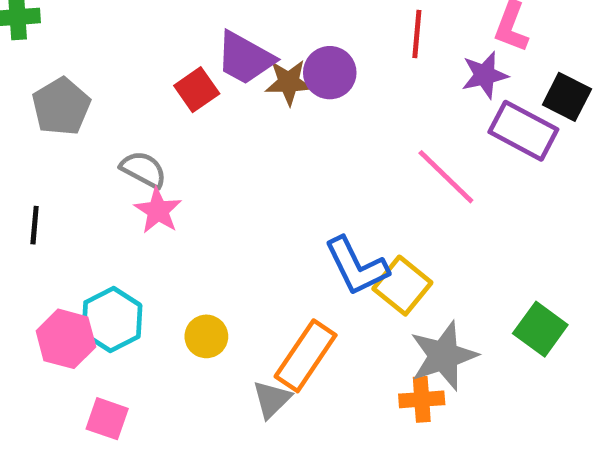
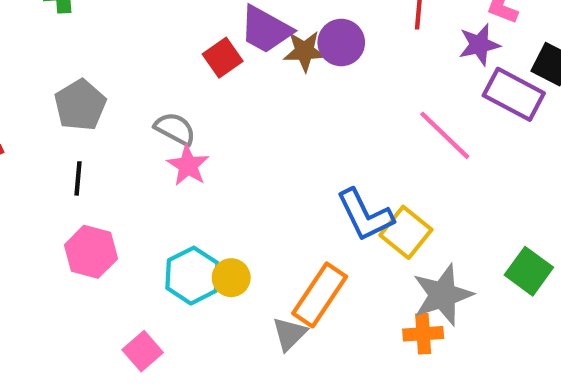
gray pentagon: (61, 107) -> (80, 105), moved
cyan hexagon: (112, 319) -> (192, 276), moved
pink hexagon: (66, 339) -> (91, 252), moved
pink square: (107, 419) -> (143, 351), turned 30

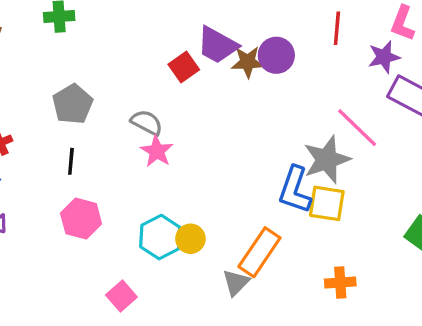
blue L-shape: (365, 215) -> (295, 190), turned 45
yellow square: (406, 232) -> (327, 203), turned -30
gray star: (443, 295) -> (327, 160), moved

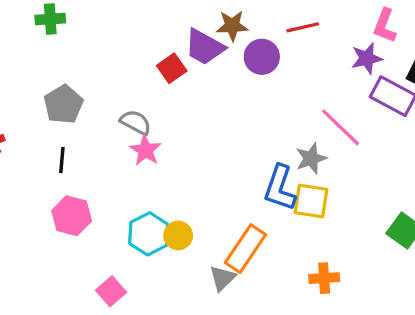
red line: (337, 28) -> (303, 27), moved, turned 72
brown star: (248, 62) -> (232, 26), moved
gray star: (327, 160) -> (311, 158), size x0.7

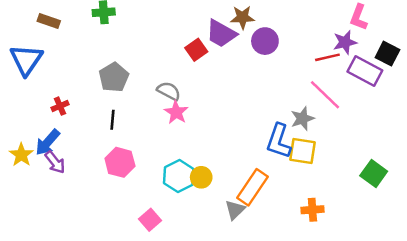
red line: (303, 27) -> (327, 57), moved

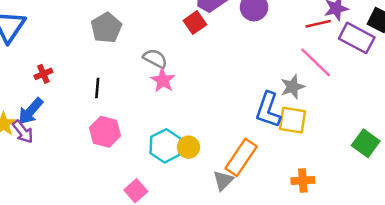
red square: (196, 50) -> (195, 23), moved
gray pentagon: (114, 77) -> (106, 28), moved
purple arrow: (55, 162) -> (23, 132), moved

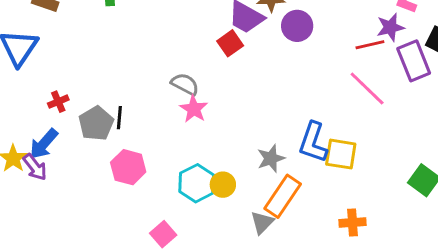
gray pentagon: (106, 28) -> (96, 123), moved
purple rectangle: (357, 38) -> (414, 61), turned 40
gray star: (293, 87) -> (271, 158), moved

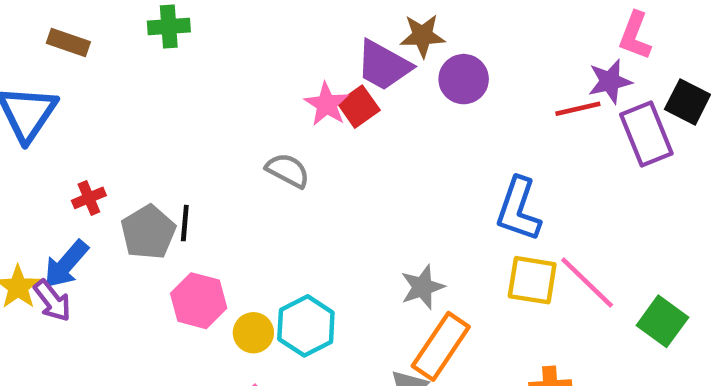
pink line: (367, 88) -> (587, 282), moved
pink star: (194, 109) -> (327, 104), moved
blue L-shape: (313, 142) -> (518, 209), moved
yellow circle: (223, 185) -> (253, 333), moved

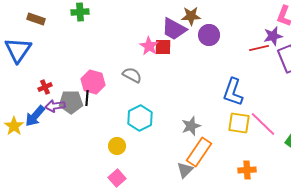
red square: (359, 107) -> (163, 47), turned 36
gray pentagon: (148, 232) -> (71, 102), turned 30
purple arrow: (52, 301) -> (55, 106), moved, turned 120
pink hexagon: (199, 301) -> (93, 82), moved
cyan hexagon: (306, 326) -> (140, 118), moved

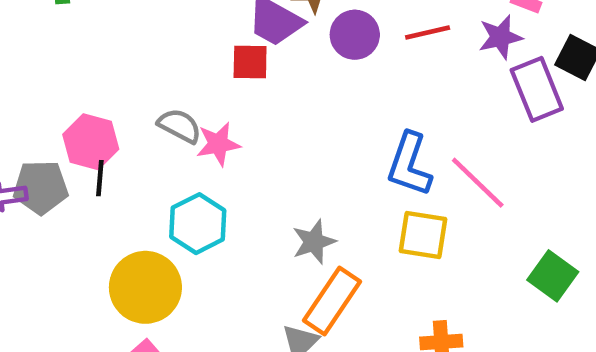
pink star: (149, 46) -> (218, 144), moved, turned 30
red line: (259, 48) -> (428, 32), moved
black line: (87, 98) -> (100, 178), moved
pink line: (263, 124) -> (478, 183), moved
yellow circle: (117, 146) -> (145, 287), size x1.8

